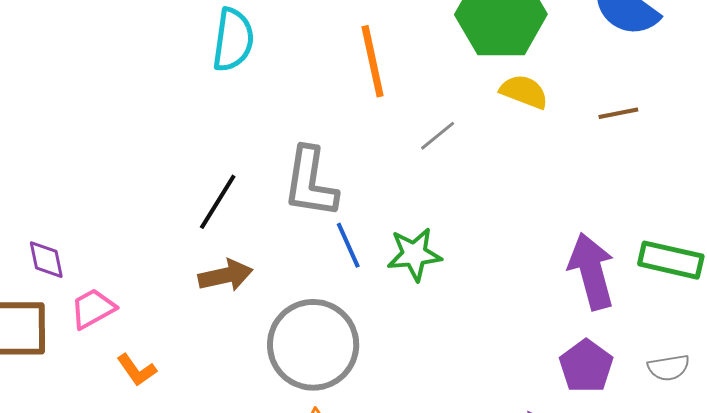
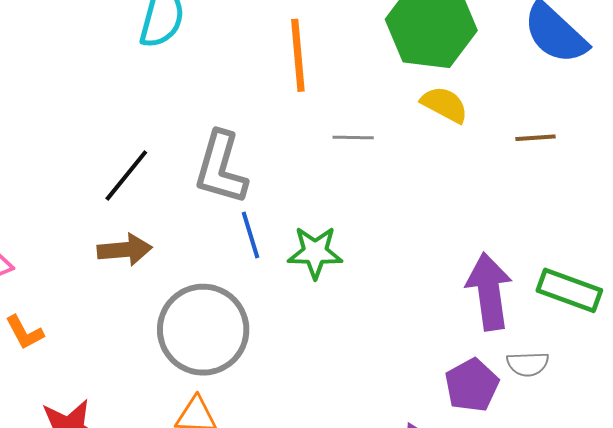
gray line: (438, 136) -> (353, 137), turned 33
gray semicircle: (669, 368) -> (528, 364), moved

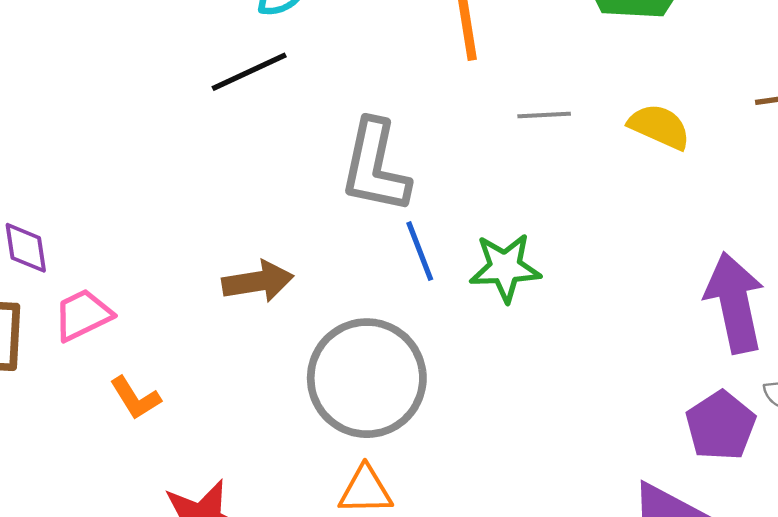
yellow semicircle: (445, 105) -> (659, 127), moved
black line: (126, 176) -> (249, 72), moved, turned 30

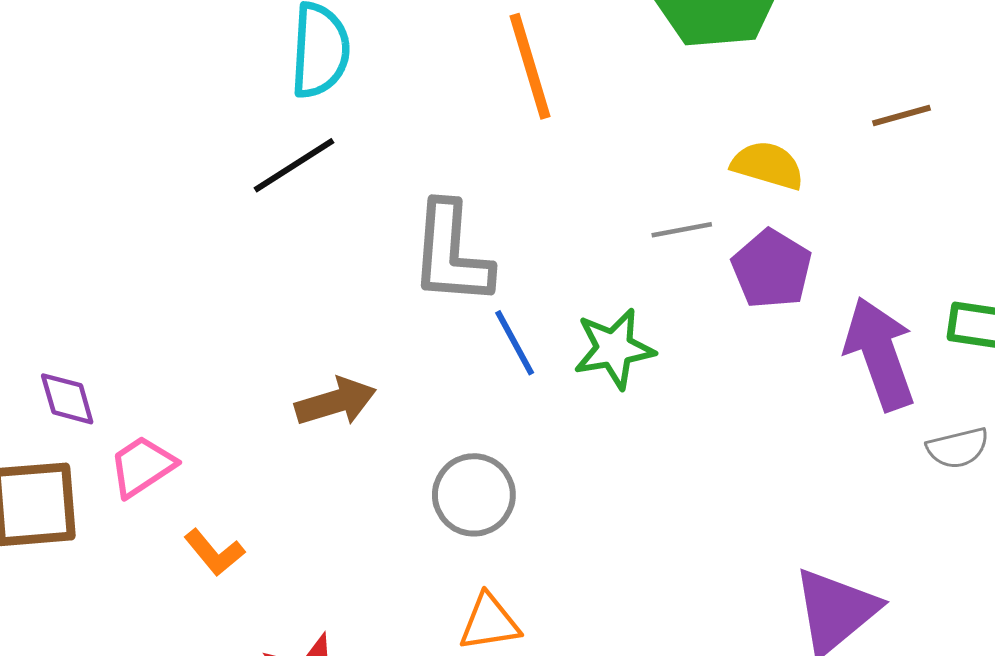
gray line: (544, 115) -> (682, 230), moved
gray circle: (367, 378) -> (474, 495), size x0.6
purple pentagon: (721, 426) -> (772, 269), moved

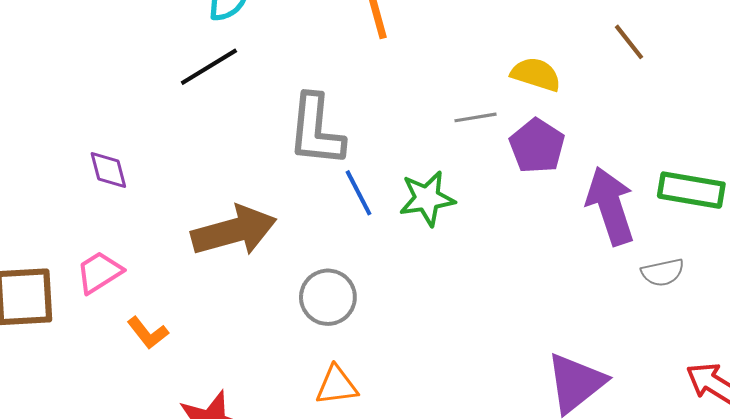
brown line: (901, 115) -> (629, 42), turned 66
purple diamond: (67, 399) -> (108, 170), moved
brown arrow: (336, 402) -> (234, 231), size x1.5

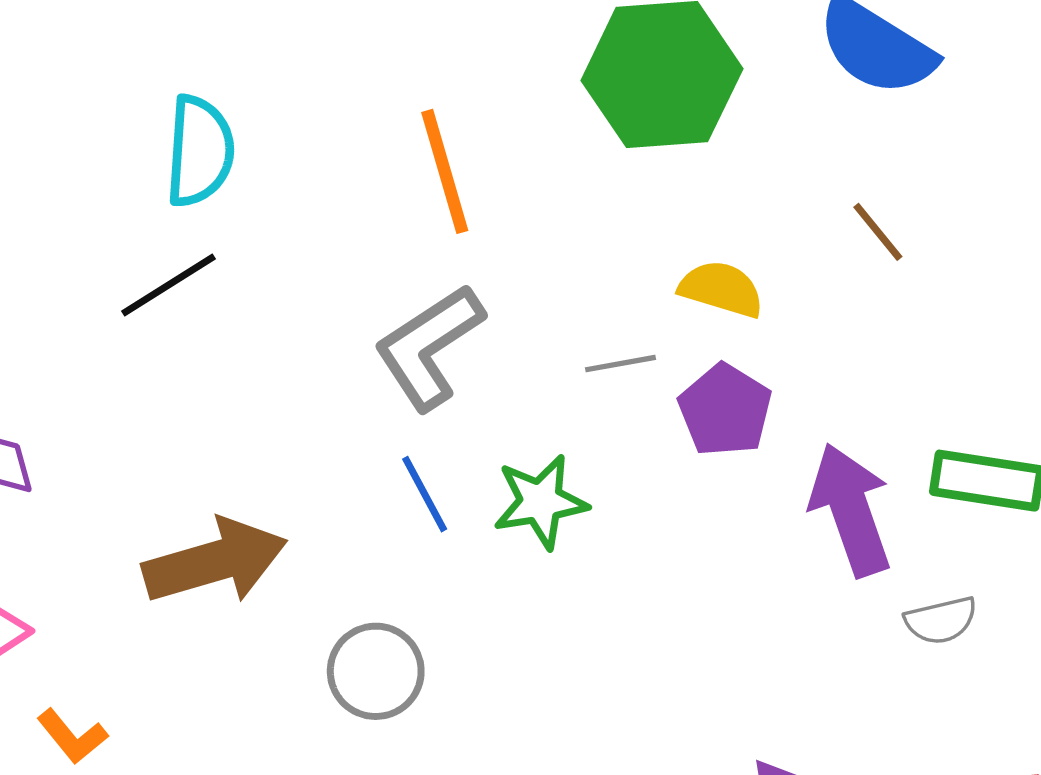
gray L-shape: (316, 130) -> (429, 347), moved, turned 52

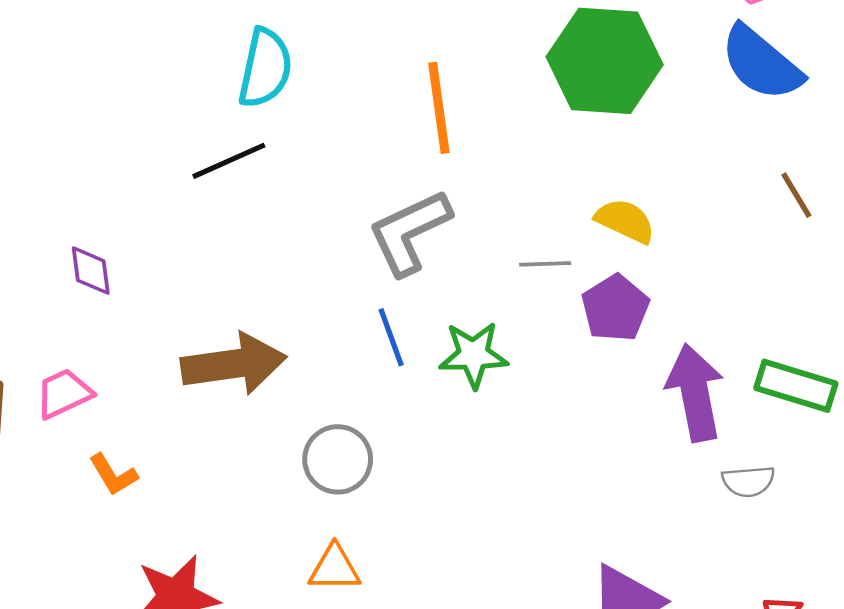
brown line: (878, 232) -> (796, 195), moved

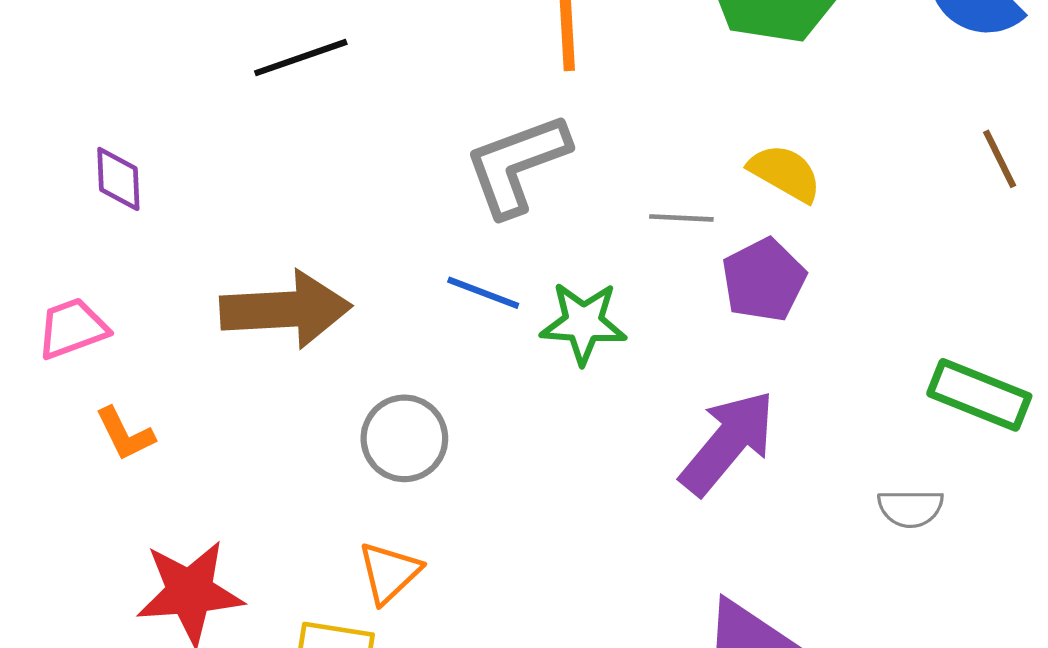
blue line: (391, 337) -> (483, 293), turned -54
purple arrow: (695, 393) -> (728, 443), moved, turned 46
orange triangle: (335, 568) -> (389, 573), turned -48

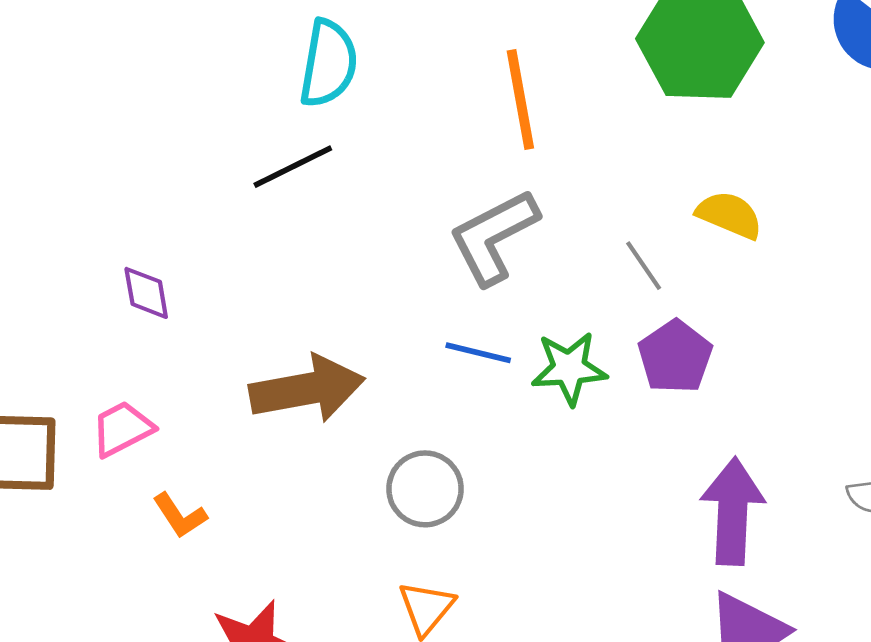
gray line: (681, 218) -> (644, 266), turned 60
purple pentagon: (764, 280) -> (675, 357), moved
purple arrow: (728, 443) -> (733, 511), moved, turned -30

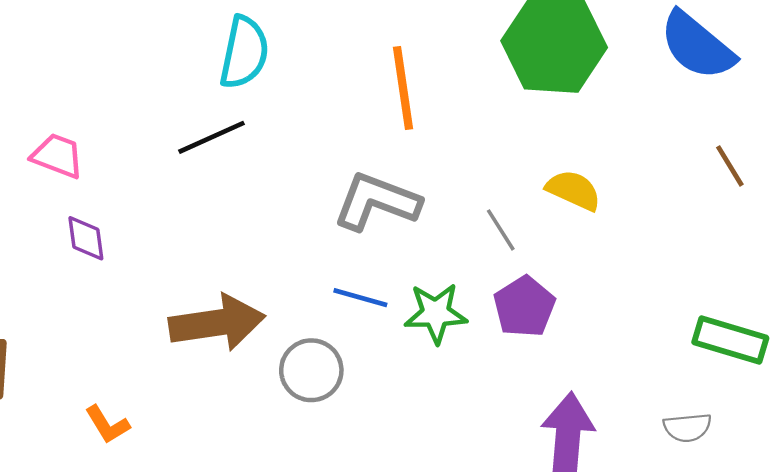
gray L-shape: (494, 237) -> (377, 202), turned 46
pink trapezoid: (122, 429) -> (57, 156), moved, turned 46
gray circle: (425, 489) -> (311, 370), moved

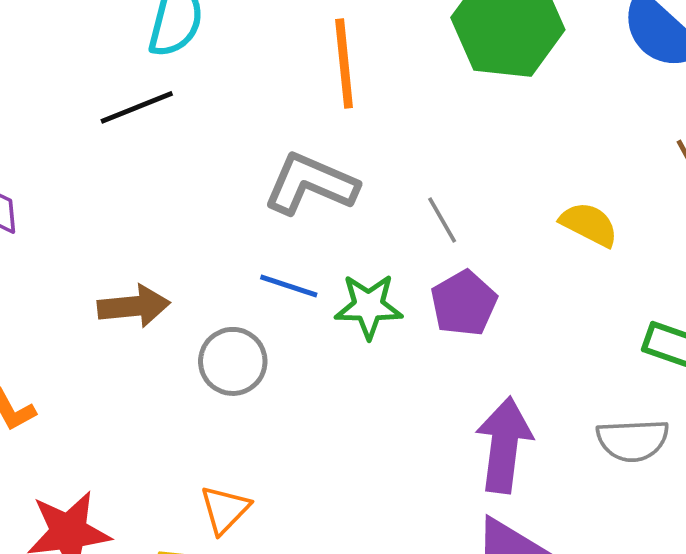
yellow semicircle: (574, 190) -> (589, 224), moved
brown arrow: (217, 323) -> (134, 306), size x0.7
gray semicircle: (687, 427) -> (633, 440), size x1.4

